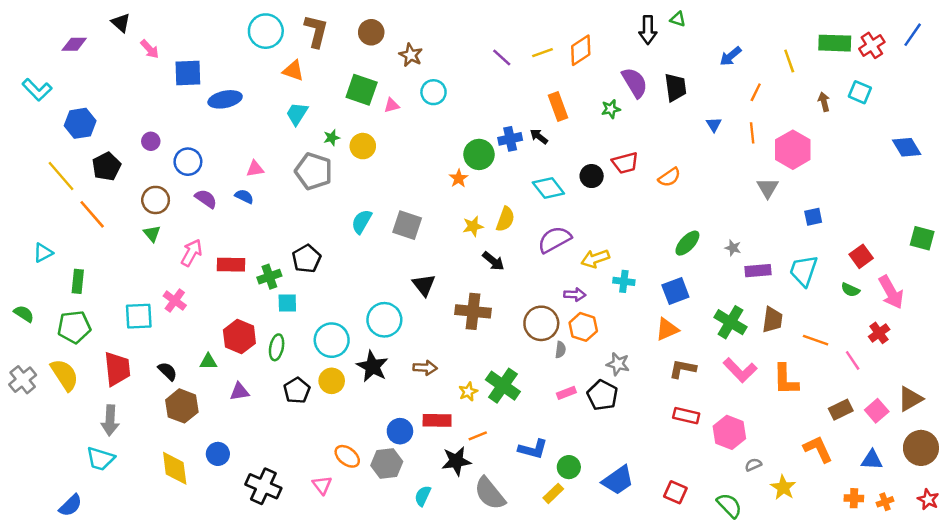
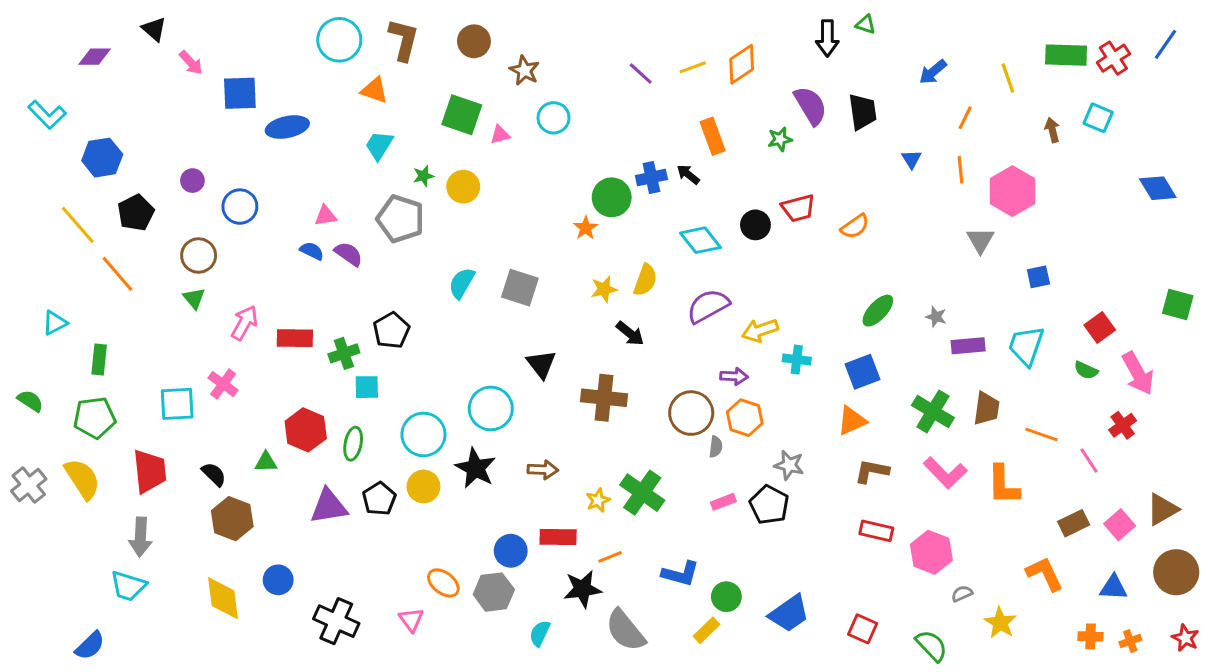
purple semicircle: (206, 199) -> (349, 254), moved
purple triangle: (239, 392) -> (329, 506), moved, size x1.5

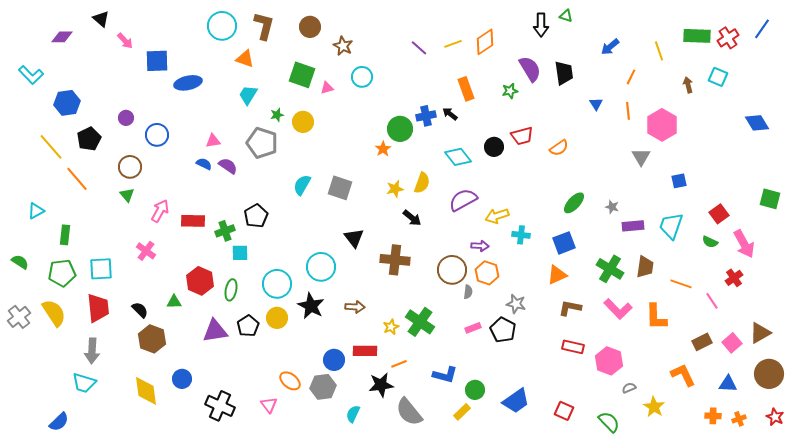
cyan square: (177, 404) -> (101, 269), moved

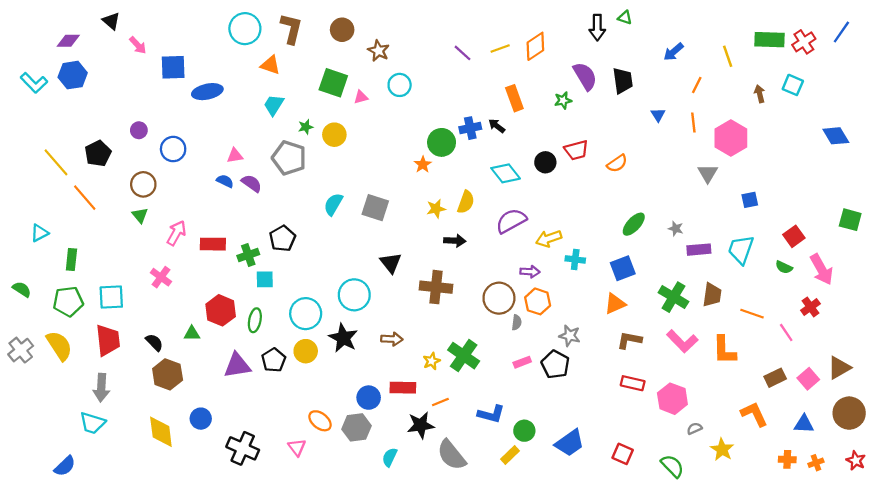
blue hexagon: (67, 103) -> (73, 75), moved
black arrow: (412, 218) -> (455, 241), turned -36

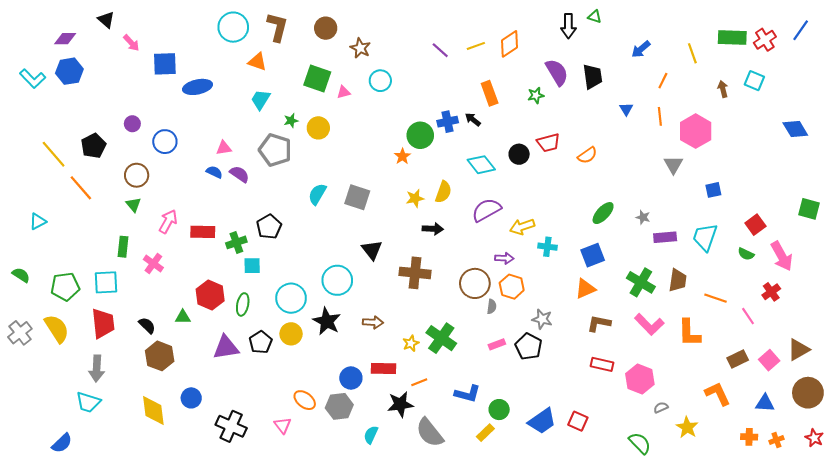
green rectangle: (71, 259) -> (123, 247), moved
red square: (623, 454) -> (578, 421), moved

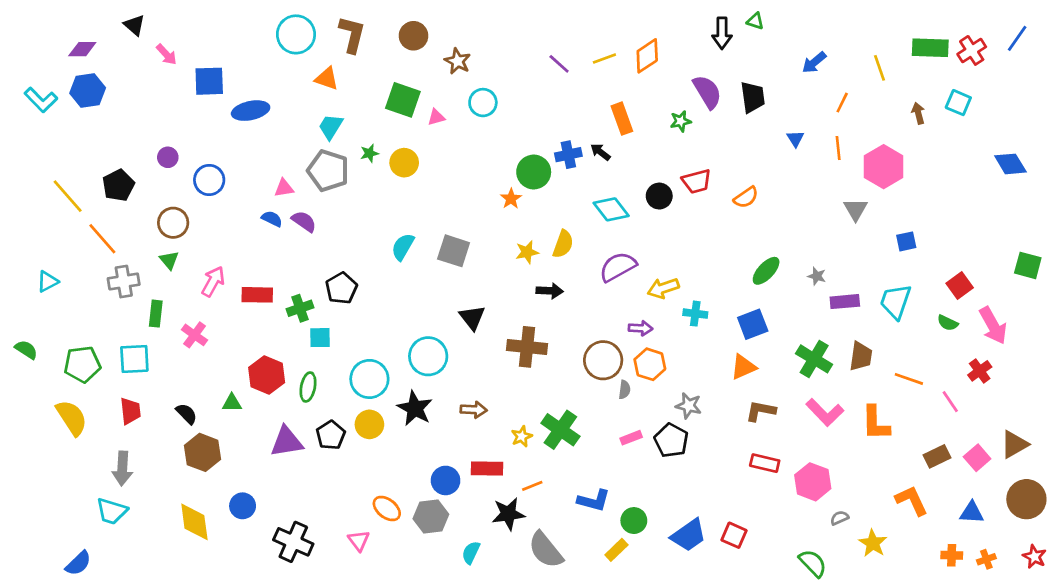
gray pentagon: (275, 150) -> (328, 171), moved
red trapezoid: (103, 323) -> (130, 411), size x0.7
gray cross: (20, 333) -> (124, 281), moved, turned 30

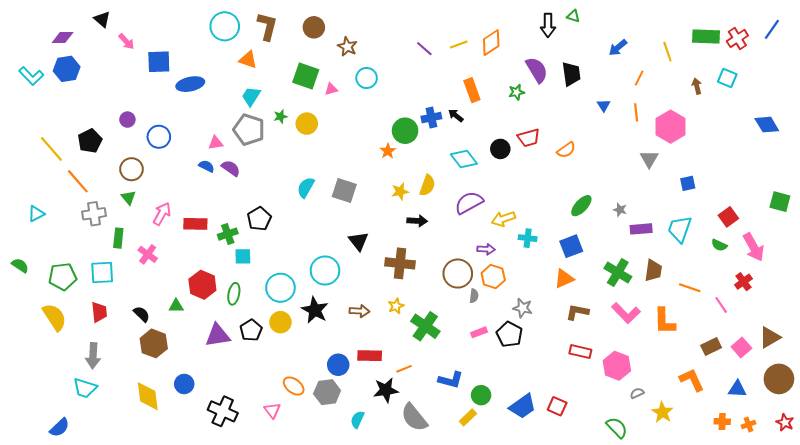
yellow star: (522, 436) -> (396, 306), moved

